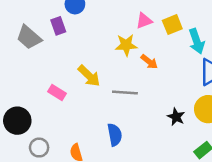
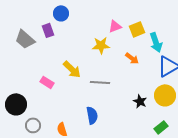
orange arrow: (149, 62) -> (132, 58), moved

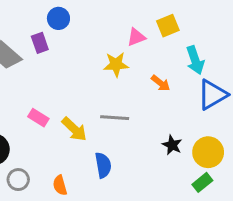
yellow square: (137, 29) -> (168, 26), moved
yellow arrow: (72, 69) -> (74, 129), moved
yellow circle: (165, 95) -> (208, 152), moved

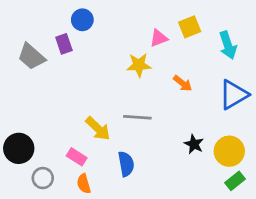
cyan arrow: (195, 60) -> (228, 45), moved
pink rectangle: (38, 118) -> (77, 157), moved
green rectangle: (202, 182) -> (235, 181), moved

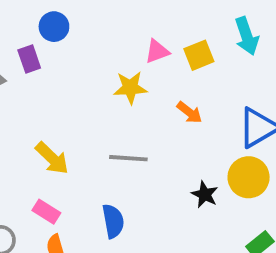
yellow square: (190, 27) -> (199, 55), moved
cyan arrow: (228, 45) -> (247, 36), moved
yellow arrow: (98, 129) -> (52, 158), moved
yellow circle: (229, 151) -> (249, 177), moved

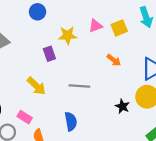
purple rectangle: (29, 59) -> (49, 54), moved
yellow star: (130, 88) -> (68, 35), moved
pink rectangle: (46, 212) -> (25, 117), moved

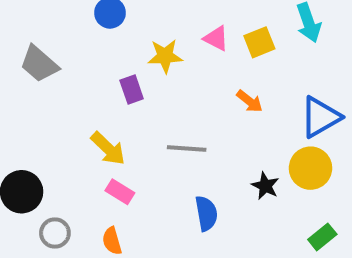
pink triangle: (96, 26) -> (216, 38), turned 48
pink rectangle: (25, 117) -> (120, 192), moved
blue semicircle: (71, 121) -> (206, 213), moved

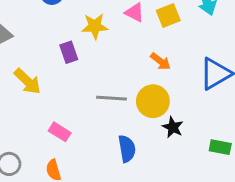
yellow arrow: (108, 148) -> (27, 81), moved
yellow circle: (310, 168) -> (153, 101), moved
green rectangle: (322, 237) -> (220, 147), moved, turned 50

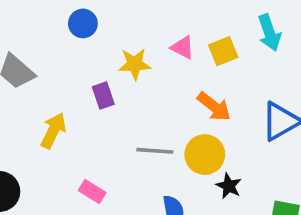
orange arrow: (161, 61) -> (214, 107), size x1.4
yellow arrow: (27, 81) -> (53, 131), turned -108

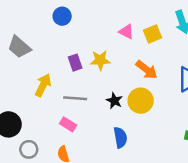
yellow star: (135, 64) -> (100, 60), moved
gray line: (155, 151) -> (75, 98), moved
black star: (229, 186) -> (114, 101), moved

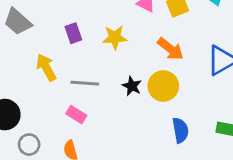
purple rectangle: (75, 63) -> (73, 33), moved
yellow arrow: (43, 85) -> (46, 67), turned -55
blue semicircle: (120, 138) -> (180, 130), moved

